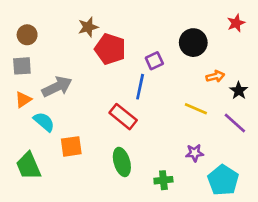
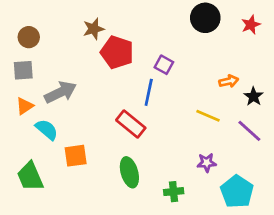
black circle: (193, 43) -> (205, 18), moved
purple square: (154, 61) -> (164, 65), turned -36

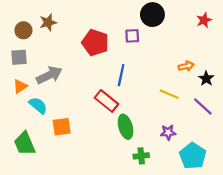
black circle: (205, 18) -> (152, 15), moved
brown star: (94, 29) -> (48, 22), moved
purple square: (164, 65) -> (132, 36), moved, turned -32
green ellipse: (129, 172) -> (126, 127), moved

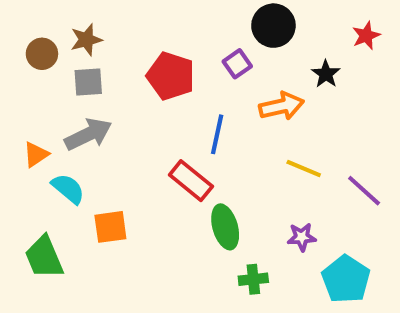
purple square: (132, 36) -> (237, 64), turned -32
gray square: (19, 57) -> (88, 82), moved
orange arrow: (186, 66) -> (282, 106), moved, size x1.5
black star: (206, 78) -> (326, 74), moved

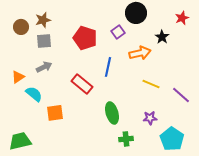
gray arrow: (88, 134) -> (44, 67), size x0.7
red rectangle: (191, 181) -> (82, 84), moved
green trapezoid: (44, 257) -> (20, 141), moved, turned 100

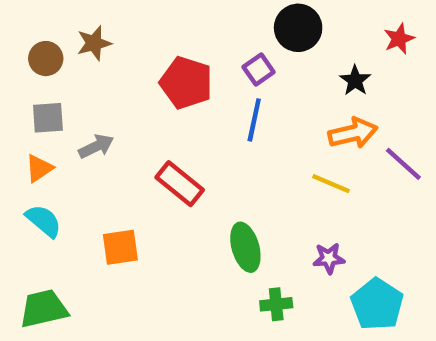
gray square: (44, 41) -> (48, 118), moved
orange arrow: (140, 53) -> (353, 133), moved
blue line: (108, 67) -> (254, 120), moved
cyan semicircle: (34, 94) -> (44, 221), moved
purple line: (181, 95) -> (403, 164), moved

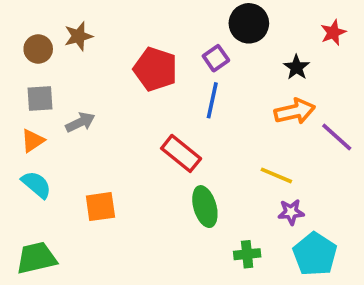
red rectangle: (180, 184) -> (181, 153), moved
yellow line: (331, 184) -> (276, 175), moved
purple star: (329, 258) -> (291, 212), moved
green cross: (276, 304) -> (247, 254), moved

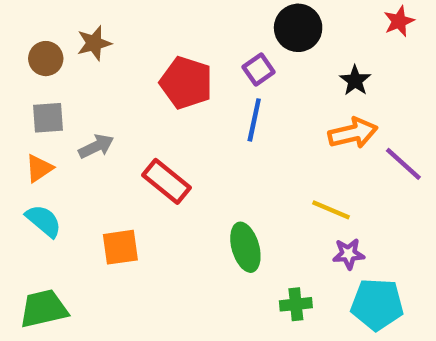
red star: (333, 33) -> (399, 21), moved
red rectangle: (181, 153) -> (166, 181), moved
cyan pentagon: (315, 254) -> (377, 304), turned -30

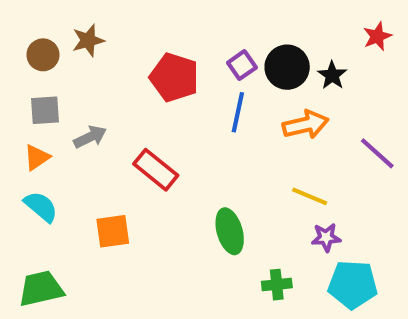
red star: (399, 21) -> (377, 36), moved
black circle: (298, 28) -> (287, 67), moved
orange arrow: (353, 133) -> (306, 125), moved

